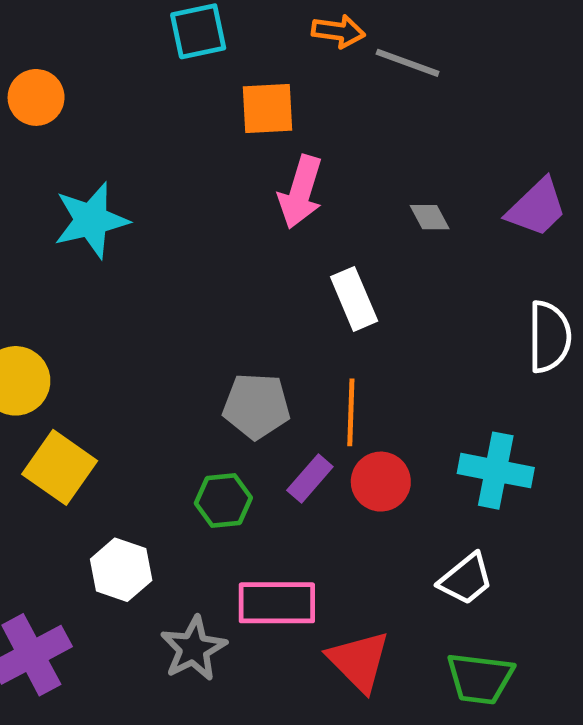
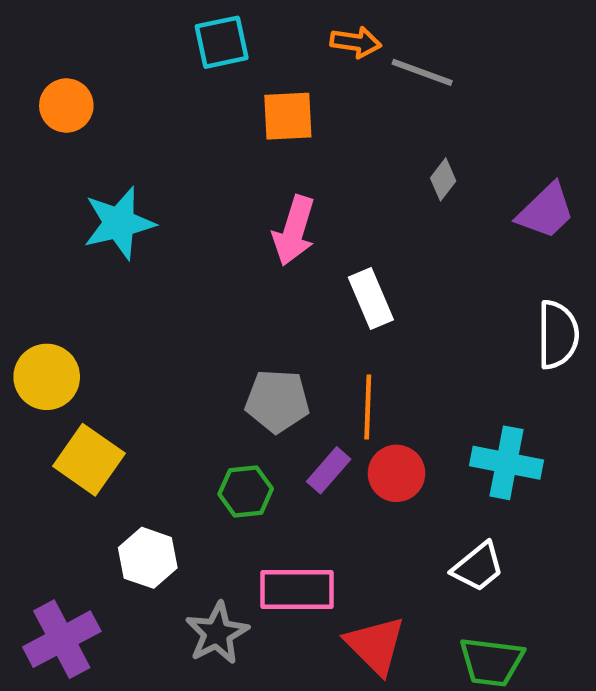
pink arrow: (301, 192) -> (294, 231), moved
gray diamond: (430, 217) -> (443, 179), moved, turned 66

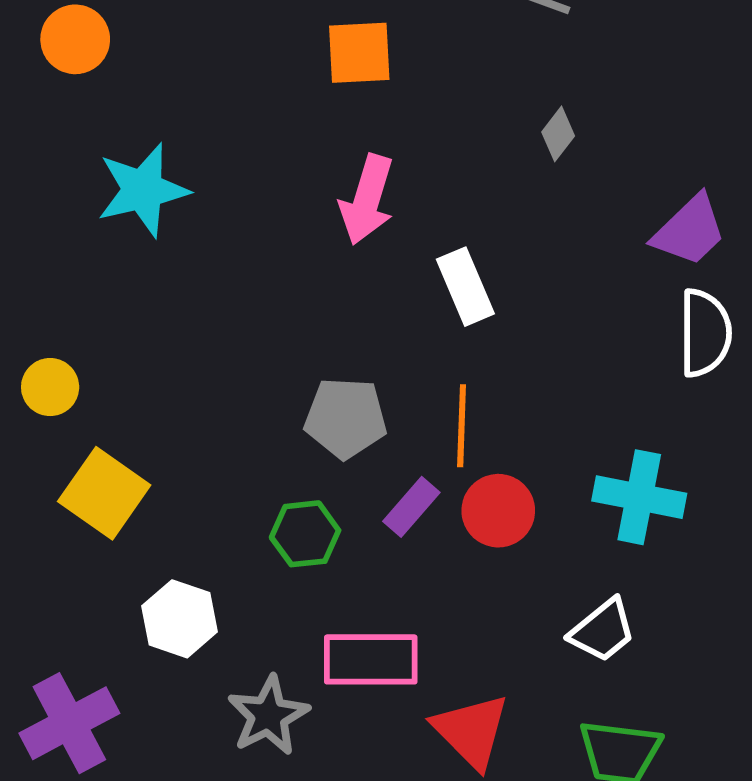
purple trapezoid: (546, 211) -> (690, 231), moved
yellow circle: (47, 377) -> (50, 387), size x0.7

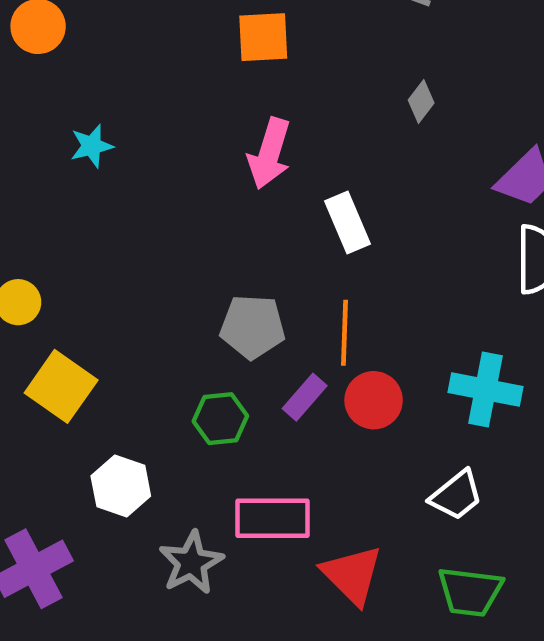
cyan star: (143, 190) -> (92, 146), size x0.6

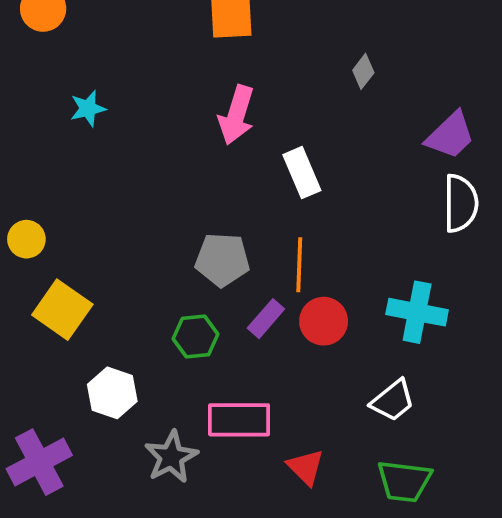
red triangle: (352, 575) -> (306, 467), size x0.7

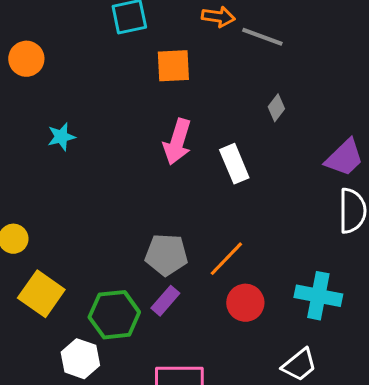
white rectangle: (302, 173) -> (234, 164), moved
orange line: (299, 265) -> (226, 259), turned 42
purple rectangle: (266, 319) -> (165, 301), moved
green hexagon: (196, 337) -> (114, 315), moved, size x1.4

